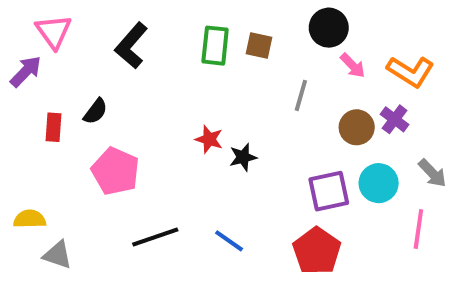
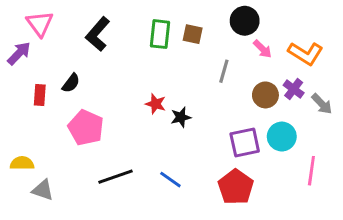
gray arrow: (432, 173) -> (322, 104), moved

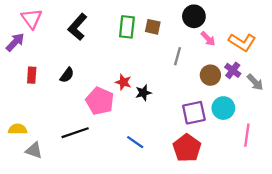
black semicircle: (71, 83) -> (67, 75), moved
pink pentagon: (86, 128) -> (100, 101), moved
black line: (115, 177) -> (75, 133), moved

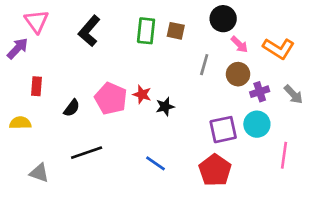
purple cross: (233, 70) -> (260, 92), moved, turned 35
black semicircle: (67, 75) -> (72, 108), moved
brown circle: (210, 75) -> (238, 74), moved
pink pentagon: (100, 101) -> (111, 98), moved
yellow semicircle: (18, 129) -> (20, 123), moved

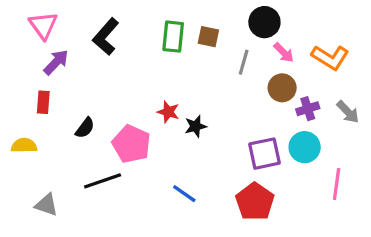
purple arrow: (18, 48) -> (56, 62), moved
gray line: (204, 65) -> (244, 62), moved
pink pentagon: (111, 98) -> (131, 144), moved

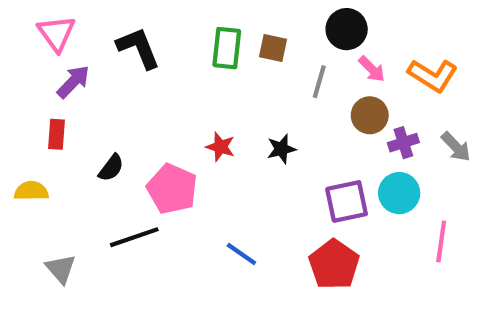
black L-shape: (106, 37) -> (138, 48), turned 117
black star: (196, 126) -> (281, 149), moved
gray triangle: (46, 205) -> (61, 269), turned 30

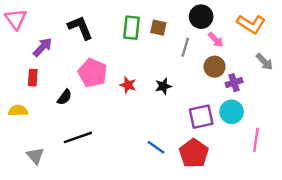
pink triangle: (56, 33) -> (16, 19), moved
orange L-shape: (433, 75) -> (251, 24), moved
gray arrow: (456, 147) -> (265, 62), moved
pink pentagon: (172, 189) -> (93, 73), moved
blue line: (241, 254) -> (156, 147), moved

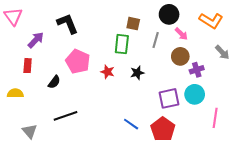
green rectangle: (132, 28) -> (122, 44), moved

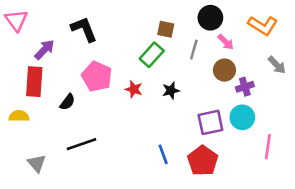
green rectangle: (122, 44) -> (152, 55), turned 36
red rectangle: (28, 66) -> (34, 82), size x1.6
blue line: (131, 124) -> (163, 154), turned 35

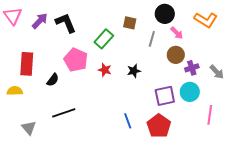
purple arrow: (44, 50) -> (40, 21), moved
green rectangle: (152, 55) -> (104, 39), moved
gray arrow: (277, 65) -> (217, 72), moved

